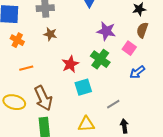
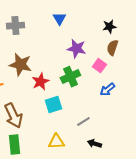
brown star: (50, 34) -> (20, 65), moved, size x1.6
green cross: (100, 59) -> (70, 77), turned 30
black arrow: (124, 126) -> (94, 144), turned -64

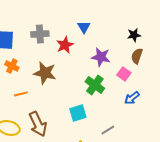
green cross: (70, 77) -> (95, 85), turned -30
red star: (40, 82) -> (65, 45), moved

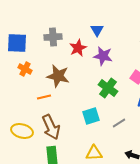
purple star: (101, 57) -> (103, 56), moved
orange line: (21, 94) -> (44, 97), moved
gray line: (108, 130) -> (119, 123), moved

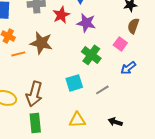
orange line: (44, 97) -> (18, 54), moved
brown arrow: (51, 127) -> (34, 94), turned 40

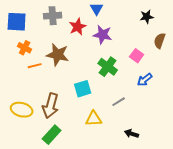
brown semicircle: (133, 26) -> (160, 41), moved
cyan square: (74, 83) -> (83, 89), moved
yellow triangle: (77, 120) -> (94, 119), moved
green rectangle: (35, 123) -> (52, 135), turned 48

